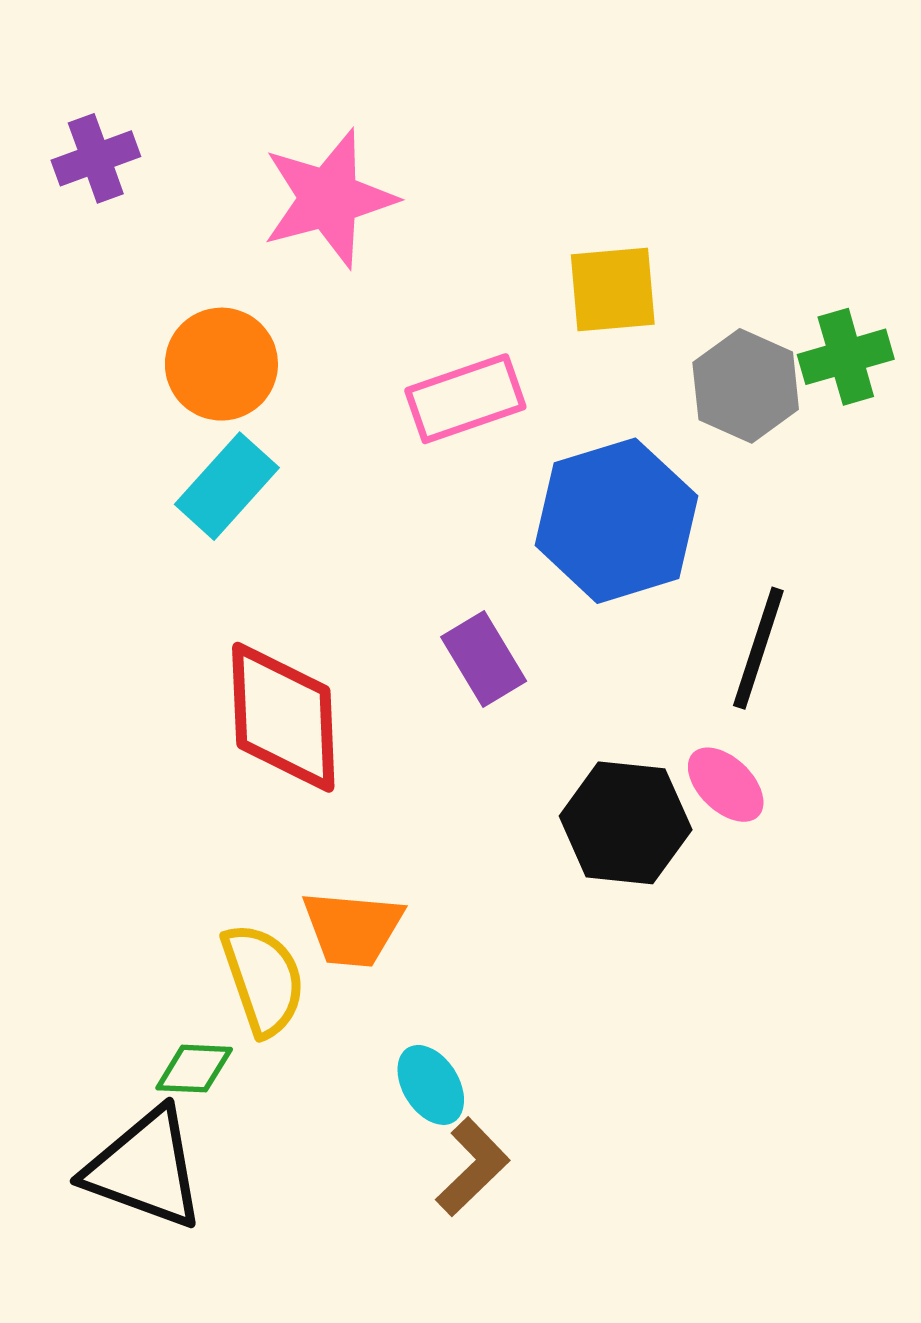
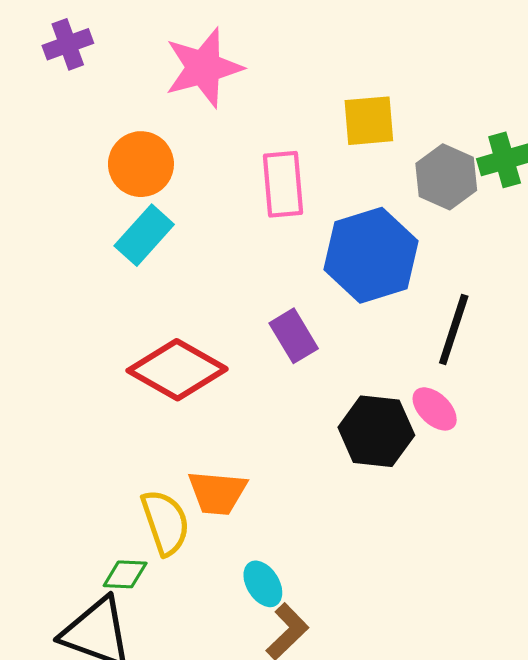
pink rectangle: (465, 399) -> (283, 184), turned -76
red diamond: (283, 717) -> (177, 370), turned -58

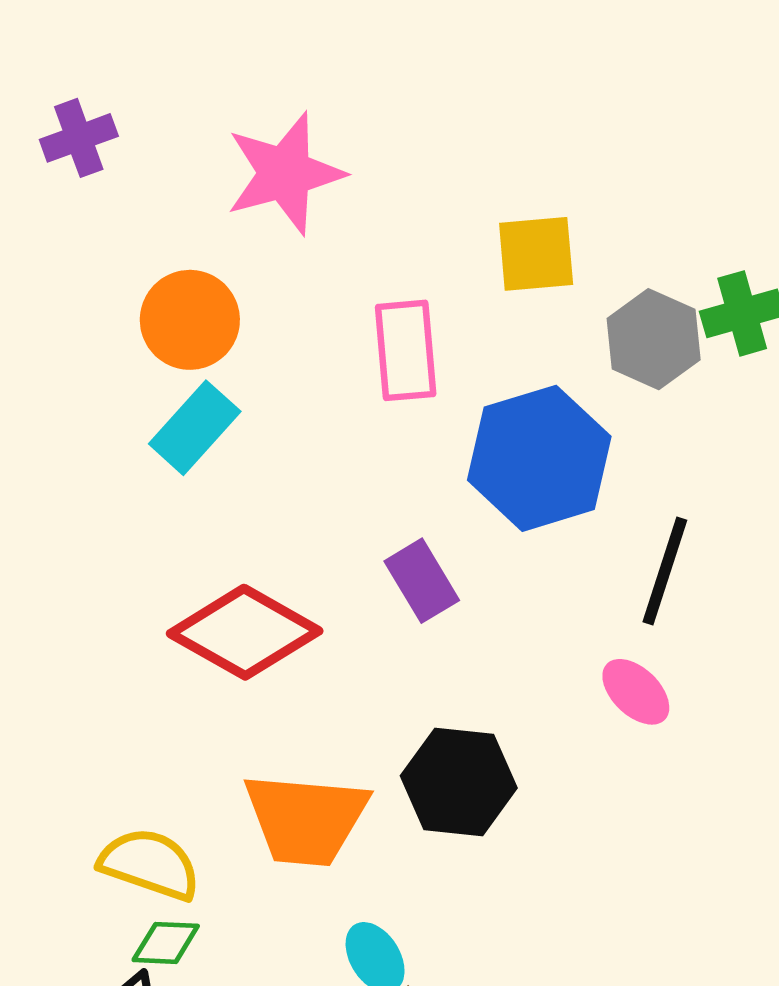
black hexagon: (376, 431) -> (459, 782), moved
orange trapezoid: (217, 493) -> (306, 819), size x1.4
yellow semicircle: (165, 522) -> (150, 864), moved, turned -52

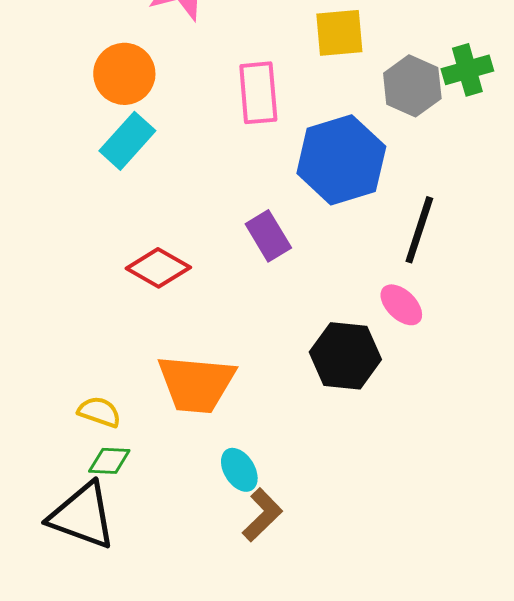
red diamond: (245, 632) -> (158, 268), size x0.7
black hexagon: (459, 782) -> (345, 356), moved
yellow semicircle: (150, 864) -> (99, 412), size x0.7

